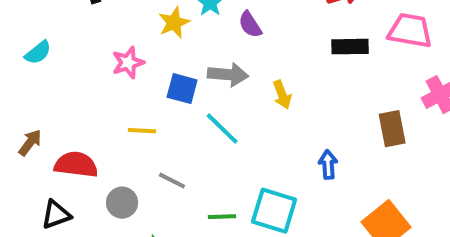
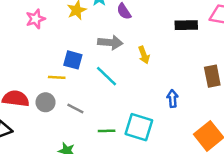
pink star: (128, 63) -> (36, 19), moved
blue square: (182, 89) -> (73, 60), moved
gray circle: (122, 203) -> (45, 102), moved

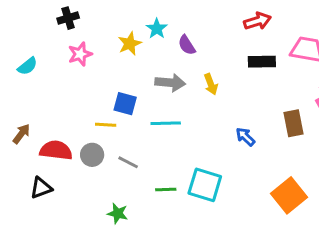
yellow arrow: (144, 55) -> (211, 84), moved
cyan line: (107, 76) -> (166, 123), turned -45
blue arrow: (172, 99) -> (245, 137), moved, turned -42

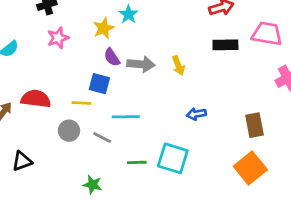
purple semicircle: (187, 45) -> (112, 57), moved
cyan line: (166, 123) -> (126, 117), moved
brown rectangle: (294, 123) -> (255, 125), moved
blue arrow: (245, 137) -> (196, 114), moved, turned -54
red semicircle: (56, 150) -> (36, 99), moved

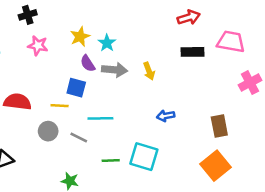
cyan star: (129, 14) -> (107, 43), moved
pink star: (58, 38) -> (38, 46), turned 30

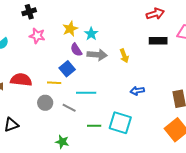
blue square: (76, 88) -> (67, 69), turned 35

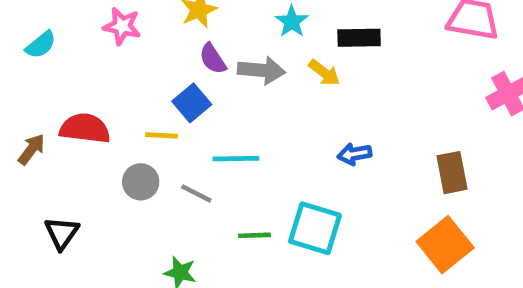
cyan star: (91, 34) -> (292, 22), moved
black rectangle: (158, 41) -> (359, 38), moved
yellow arrow: (124, 56) -> (324, 73), turned -32
black triangle: (11, 125) -> (62, 233), turned -35

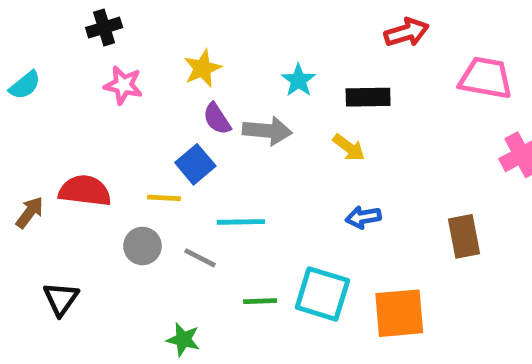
cyan semicircle: (41, 45) -> (25, 85), moved
yellow arrow: (324, 73) -> (349, 148), moved
orange square: (445, 245) -> (399, 313), moved, turned 34

